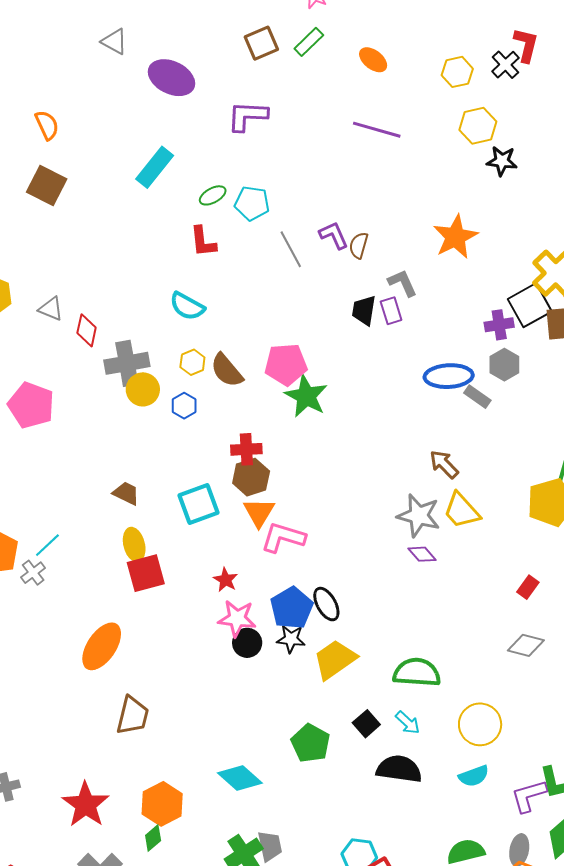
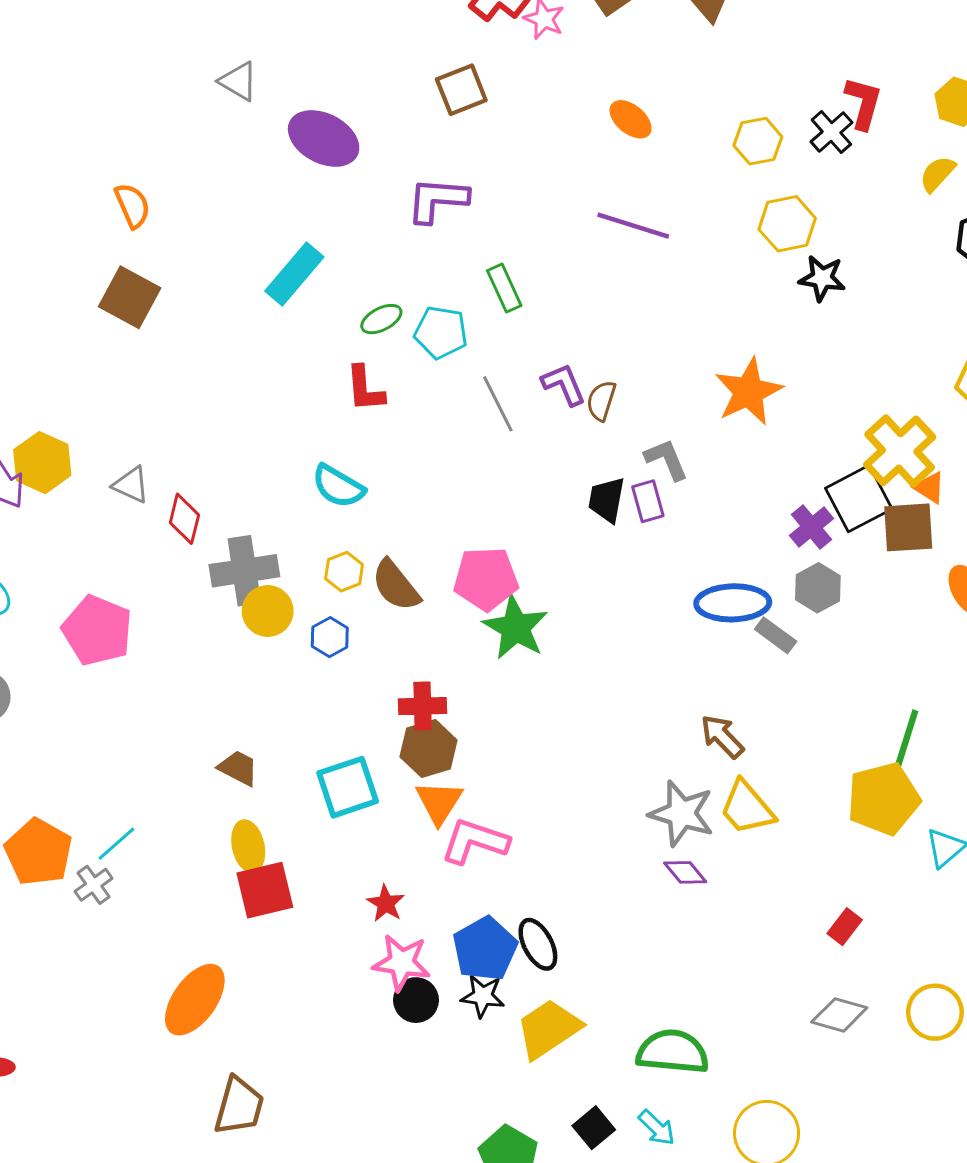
green rectangle: (309, 42) -> (504, 288), moved, turned -72
purple cross: (499, 325) -> (812, 527), turned -32

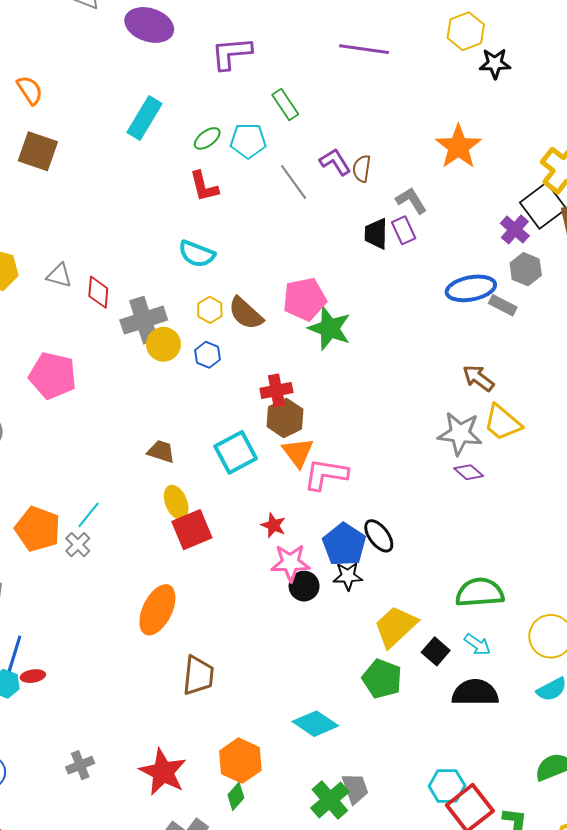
yellow trapezoid: (548, 1029) -> (396, 626), moved

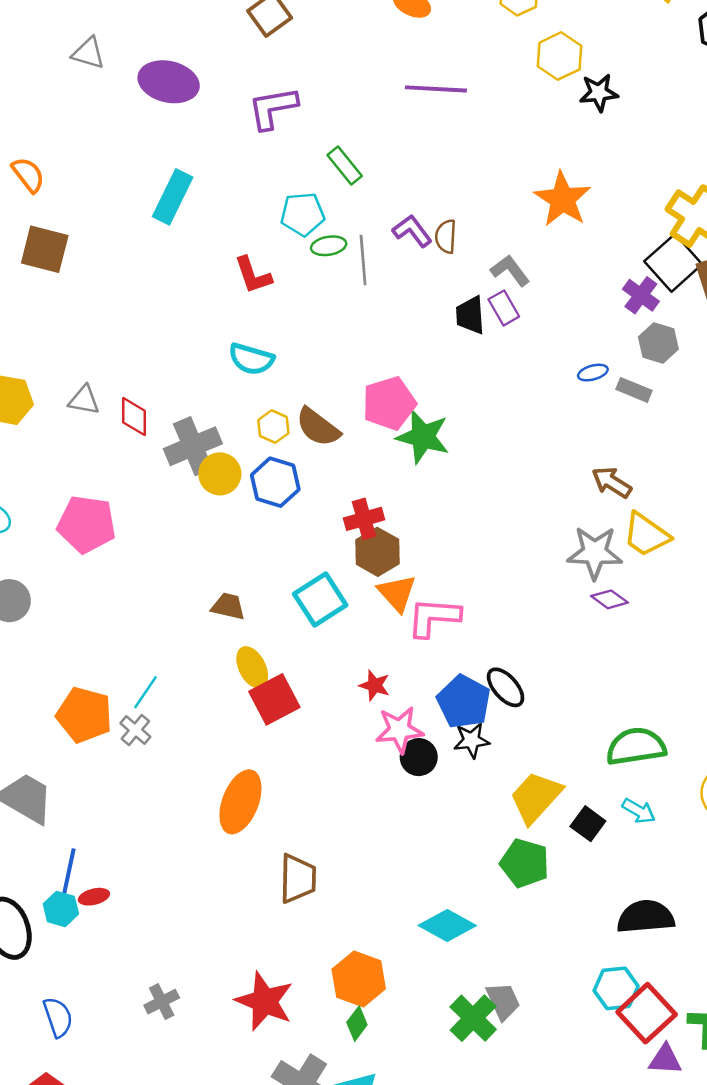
green ellipse: (207, 138) -> (329, 246), moved, turned 32
gray line: (294, 182) -> (363, 260), turned 36
blue ellipse: (471, 288) -> (593, 373), size x0.5
blue hexagon: (208, 355) -> (275, 482), size x1.5
black semicircle: (475, 693) -> (646, 917), moved

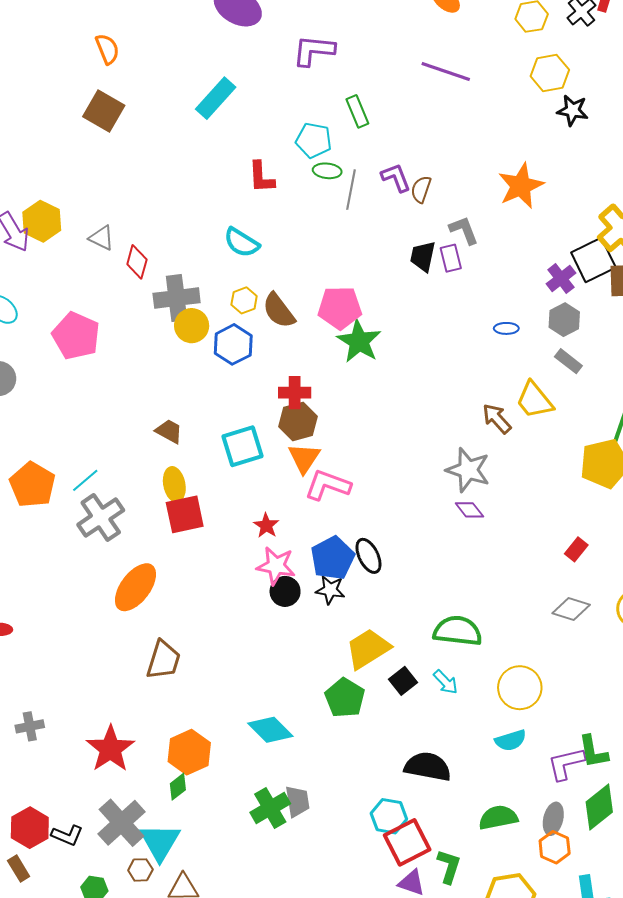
gray rectangle: (634, 390) -> (568, 361), moved
yellow trapezoid: (646, 535) -> (535, 400), moved
gray cross: (135, 730) -> (101, 517), moved, size x1.8

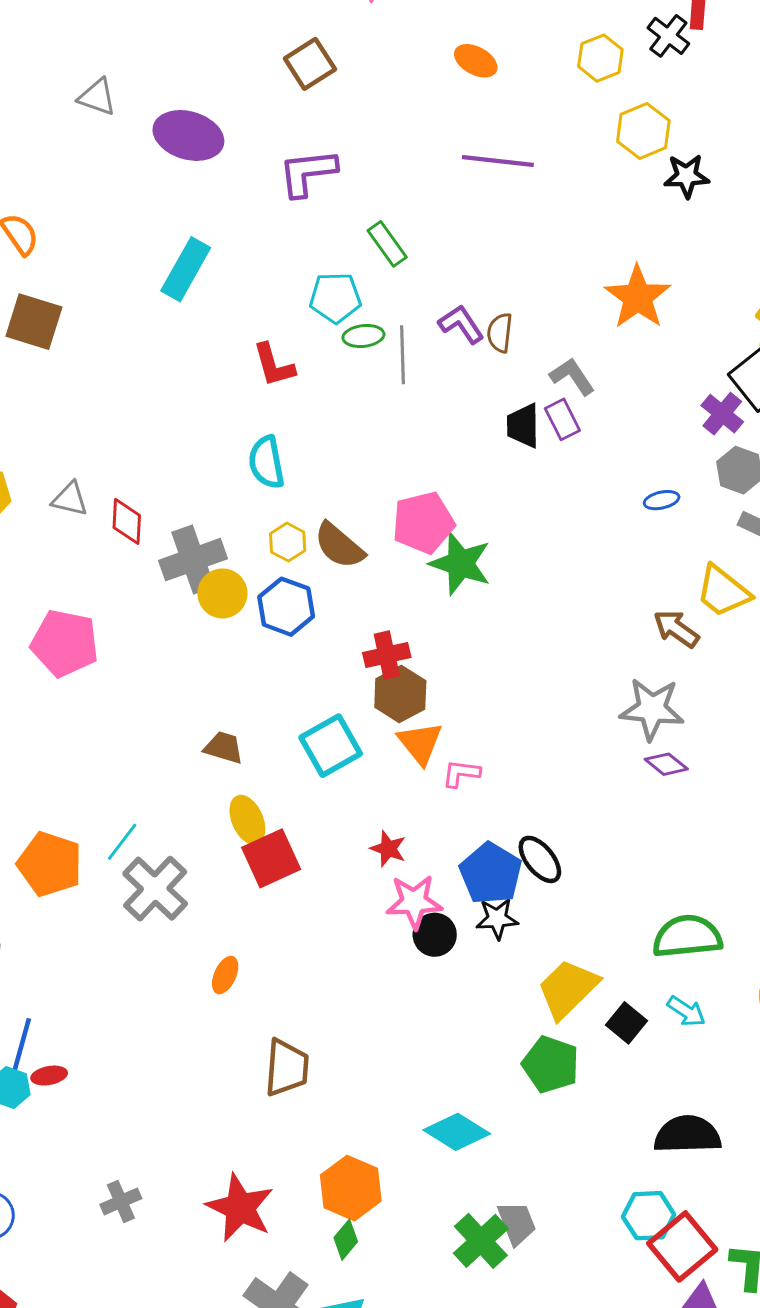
cyan semicircle: (242, 243) -> (266, 462), turned 60
pink L-shape: (328, 485) -> (461, 773), size x0.6
orange ellipse: (135, 587) -> (225, 975), size x0.5

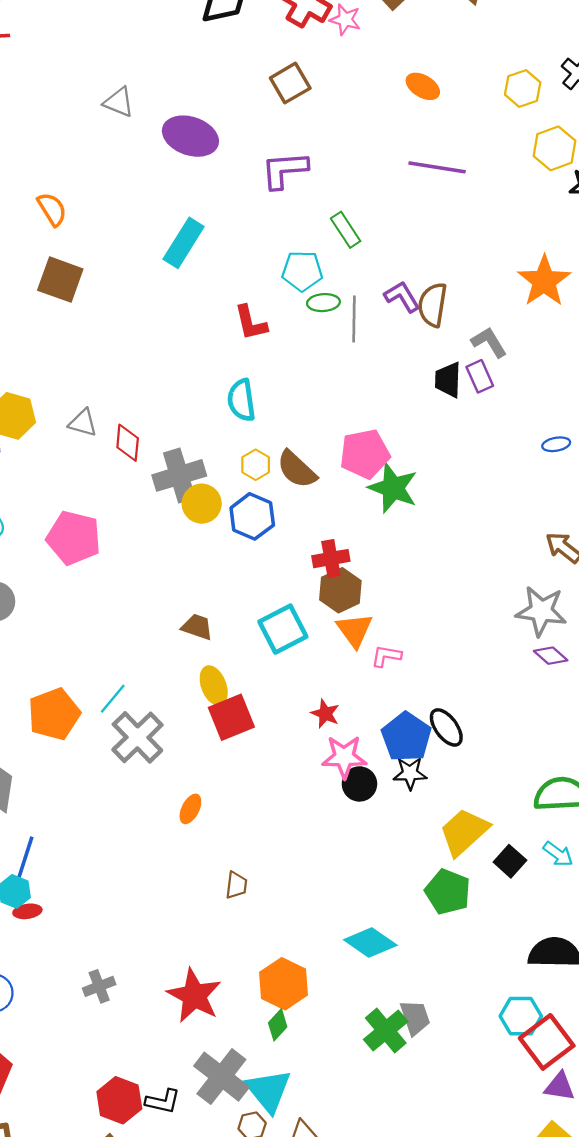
brown semicircle: (500, 333) -> (433, 305), size x1.4
orange pentagon: (50, 864) -> (54, 714), turned 30
brown trapezoid: (287, 1068) -> (236, 885), size x0.6
red ellipse: (49, 1076) -> (27, 911), moved

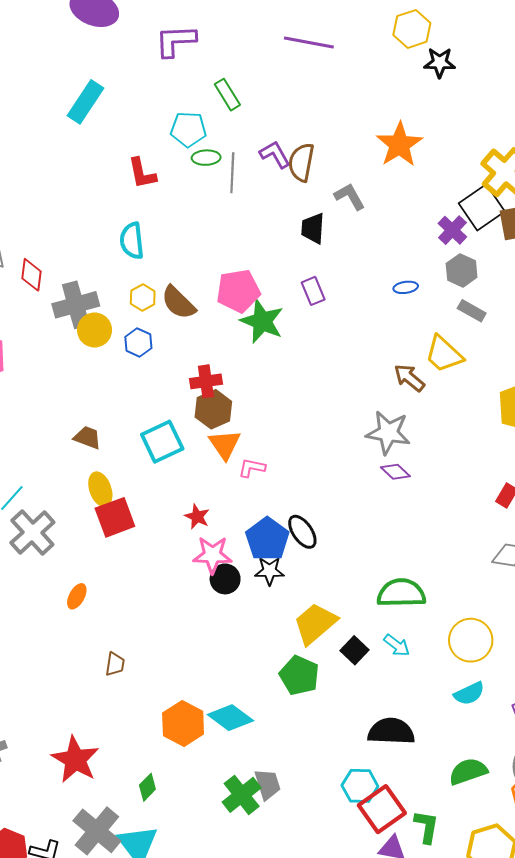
purple rectangle: (480, 376) -> (313, 291), moved
blue hexagon: (252, 516) -> (138, 342), size x0.7
orange hexagon: (284, 984) -> (183, 723), moved

